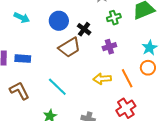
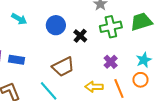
green cross: (114, 18) -> (111, 27), size x1.5
purple cross: (109, 47) -> (111, 62), moved, turned -32
brown trapezoid: (69, 48) -> (63, 67), moved

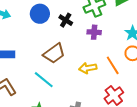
purple cross: (111, 62) -> (94, 32), moved, turned -32

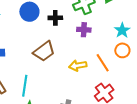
black cross: (66, 20) -> (55, 18), turned -32
cyan line: (44, 80) -> (25, 86), moved, turned 60

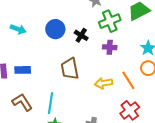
black cross: (55, 18) -> (81, 35), turned 32
brown trapezoid: (44, 51) -> (70, 69), turned 115

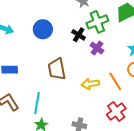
black cross: (81, 35) -> (79, 35), moved
purple cross: (110, 47) -> (97, 48), turned 32

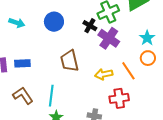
purple cross: (97, 48) -> (109, 38), size x1.5
red cross: (116, 111) -> (119, 98), moved, turned 30

